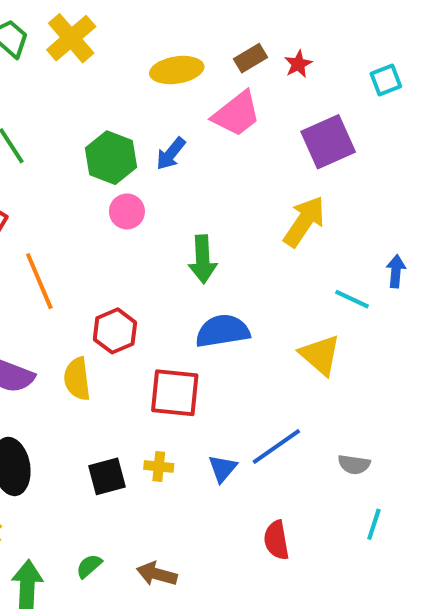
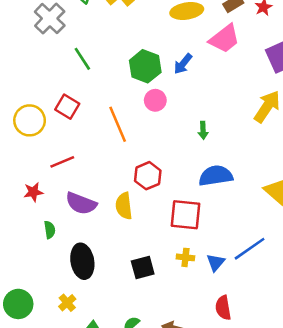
green arrow: (203, 259) -> (203, 130), size x0.6
orange line: (39, 281) -> (118, 124), moved
yellow cross: (159, 466) -> (185, 257), moved
red semicircle: (276, 540) -> (223, 308), moved

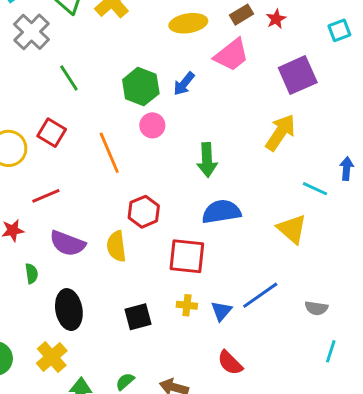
green arrow: (203, 130) -> (207, 160), size x1.6
yellow cross: (67, 303) -> (52, 357), size x1.5
red semicircle: (223, 308) -> (230, 363), turned -35

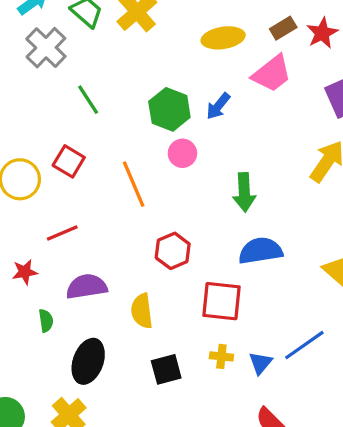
red star: (276, 19) -> (322, 33), size x1.4
purple semicircle: (67, 243) -> (87, 287), turned 150
yellow semicircle: (116, 246) -> (142, 311), moved
black ellipse: (69, 310) -> (88, 361), turned 30

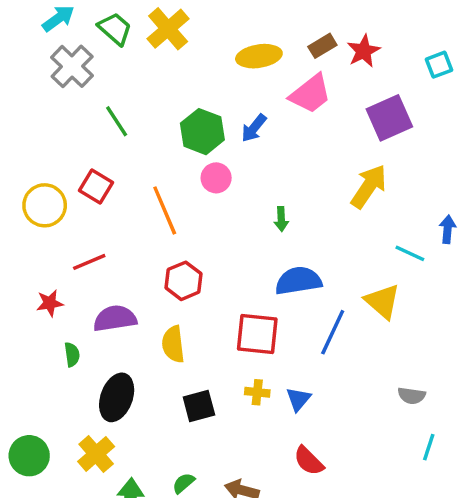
green arrow: (244, 192) -> (281, 219), size x0.6
red hexagon: (173, 251) -> (183, 281), moved
blue line: (304, 345) -> (333, 332), moved, turned -30

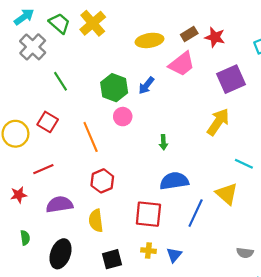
red star: (364, 51) -> (215, 37), turned -30
green semicircle: (72, 355) -> (25, 238), moved

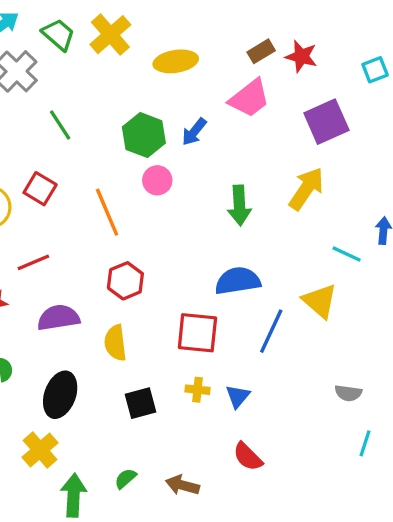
yellow ellipse: (149, 40) -> (176, 61), moved
green arrow: (163, 142) -> (239, 205), moved, size x1.6

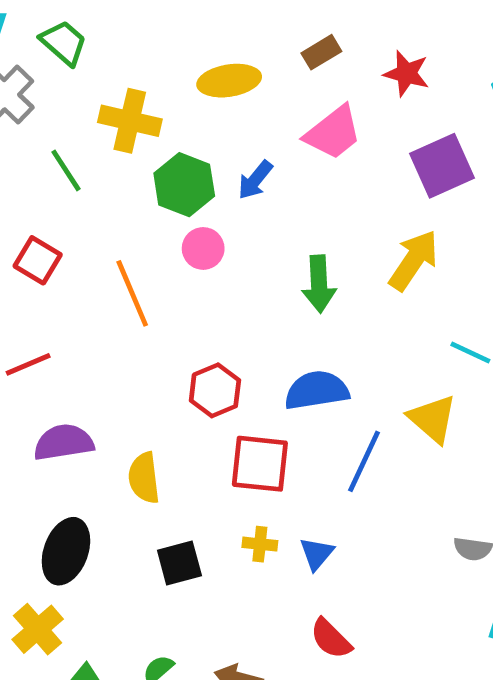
yellow cross: (110, 35) -> (130, 121), moved, turned -36
brown rectangle: (261, 51) -> (321, 52), moved
red hexagon: (125, 281) -> (215, 390), moved

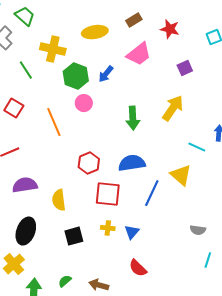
purple square: (442, 166) -> (185, 68), size x0.6

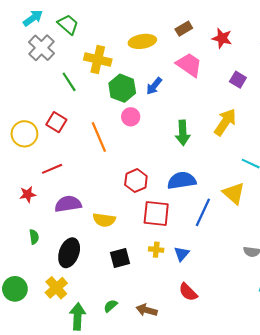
pink trapezoid: (139, 54) -> (189, 65), turned -108
purple square: (185, 68) -> (238, 80), turned -35
yellow semicircle: (59, 200) -> (104, 220), turned -75

